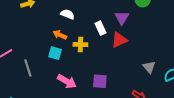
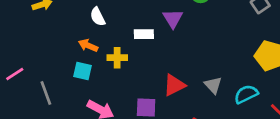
white semicircle: (67, 14) -> (98, 17), turned -136
white rectangle: (100, 28) -> (144, 34), turned -64
red triangle: (119, 40) -> (174, 85), moved

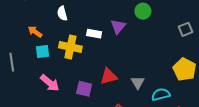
orange arrow: (88, 46) -> (35, 32), moved
yellow cross: (117, 58) -> (70, 47), size x1.5
cyan square: (82, 71) -> (42, 52), turned -32

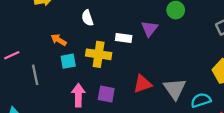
pink arrow: (50, 83) -> (78, 95), turned -126
gray triangle: (138, 83) -> (175, 89), size x1.5
purple square: (84, 89) -> (106, 94), moved

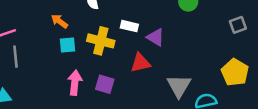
purple triangle: (149, 29) -> (155, 37), moved, turned -42
gray line: (35, 75) -> (15, 57), moved
red triangle: (142, 84) -> (141, 63), moved

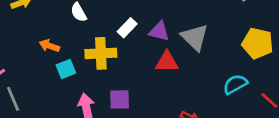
white rectangle: (129, 26) -> (127, 28), turned -42
red triangle: (141, 63) -> (167, 62), moved, turned 30
gray triangle: (179, 86) -> (195, 37), moved

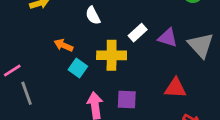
red triangle: (167, 62) -> (175, 88), moved
cyan square: (66, 69) -> (78, 68), turned -36

